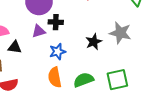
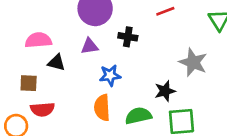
black cross: (56, 22) -> (128, 37), moved
black star: (94, 42) -> (165, 91), moved

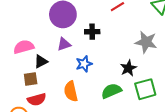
black triangle: (56, 63) -> (41, 61), turned -32
brown square: (29, 83) -> (31, 79), moved
orange semicircle: (102, 108) -> (71, 91), moved

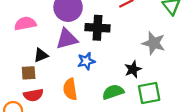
black cross: (92, 32) -> (98, 28), size x1.5
purple triangle: (64, 44) -> (67, 39), size x1.5
pink semicircle: (24, 47) -> (25, 24), moved

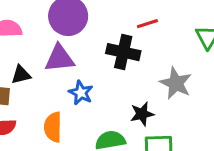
black cross: (98, 28) -> (123, 52), moved
blue star: (86, 61) -> (81, 93), turned 30

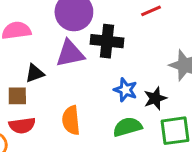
black cross: (123, 52) -> (107, 41), moved
blue star: (81, 93) -> (125, 90), moved

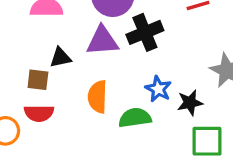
black cross: (107, 41) -> (145, 32), turned -36
orange semicircle: (71, 120) -> (97, 97), moved
green semicircle: (127, 127) -> (135, 118), moved

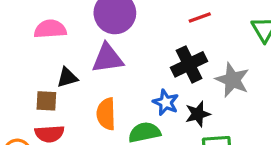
black cross: (145, 32) -> (189, 64), moved

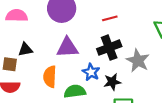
red line: (200, 18) -> (110, 18), moved
purple triangle: (108, 58) -> (67, 47), moved

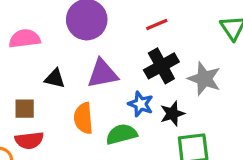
black triangle: (25, 50) -> (55, 78), moved, turned 32

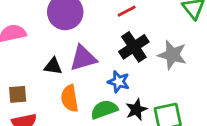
black triangle: (55, 78) -> (53, 66), moved
black star: (172, 114) -> (136, 110), moved

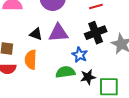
orange semicircle: (70, 98) -> (31, 60), moved

